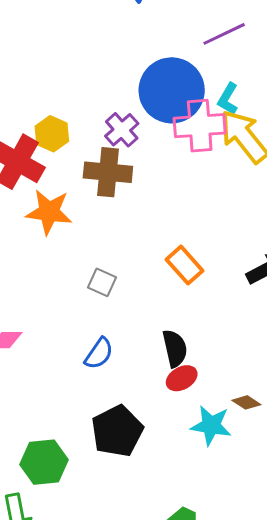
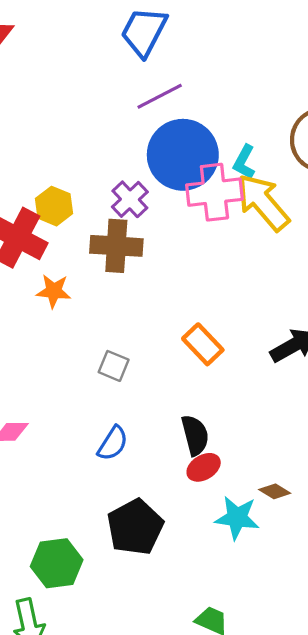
purple line: (224, 34) -> (160, 96), moved
orange star: (49, 212) -> (54, 291), size x0.7

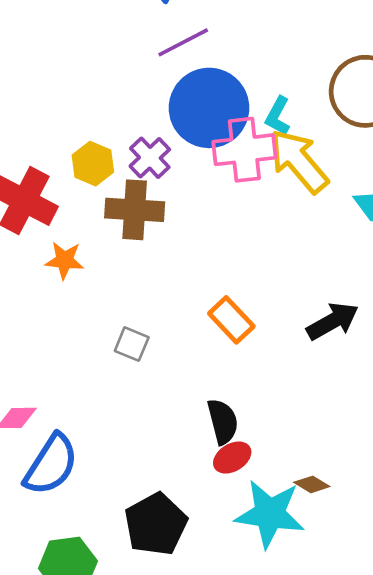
yellow hexagon: (54, 206) -> (93, 164), moved
blue semicircle: (113, 443) -> (51, 465), moved, size x1.6
cyan star: (237, 518) -> (270, 514), size x1.4

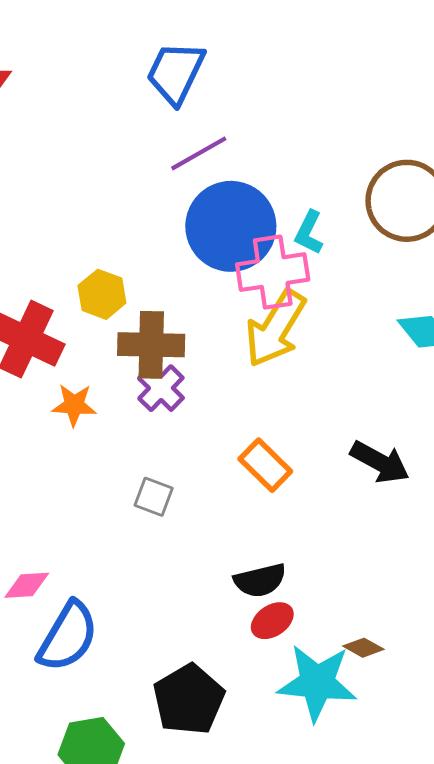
purple cross: (150, 158) -> (161, 388), moved
yellow arrow: (299, 161) -> (275, 328), moved, turned -106
black arrow: (333, 321) -> (380, 462), turned 60
black semicircle: (223, 422) -> (260, 580), turned 93

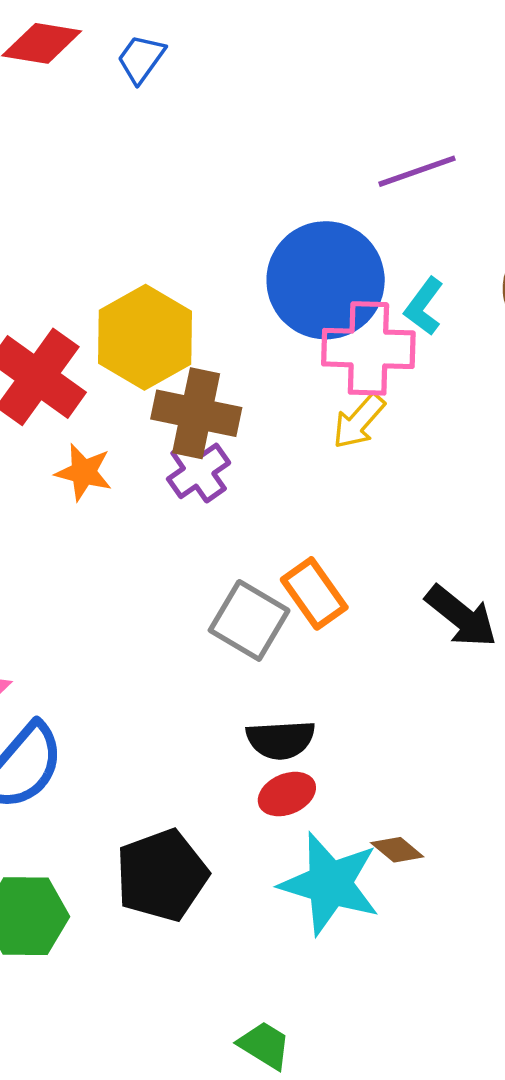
blue trapezoid: (176, 73) -> (141, 59), moved, size x0.6
purple line: (199, 153) -> (417, 171), moved
yellow hexagon: (102, 294) -> (145, 337), size x1.6
yellow arrow: (275, 328) -> (359, 421), size x0.6
gray square: (154, 497) -> (249, 620), moved, size x1.5

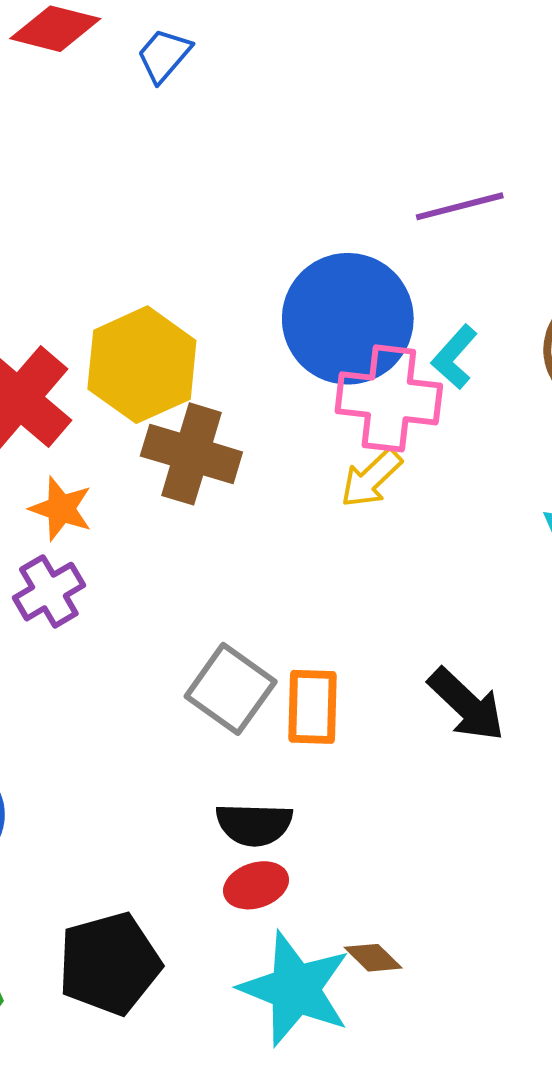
purple cross: (199, 471) -> (49, 592), moved
orange rectangle: (314, 593) -> (312, 707), moved, turned 32

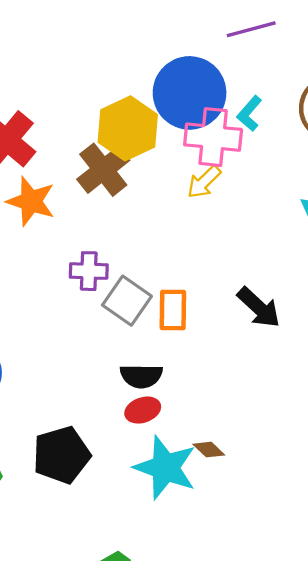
yellow hexagon: (142, 365) -> (128, 128), moved
brown cross: (191, 454) -> (103, 170), turned 36
orange star: (61, 509) -> (31, 201), size x1.4
purple cross: (49, 592) -> (89, 271), moved, turned 33

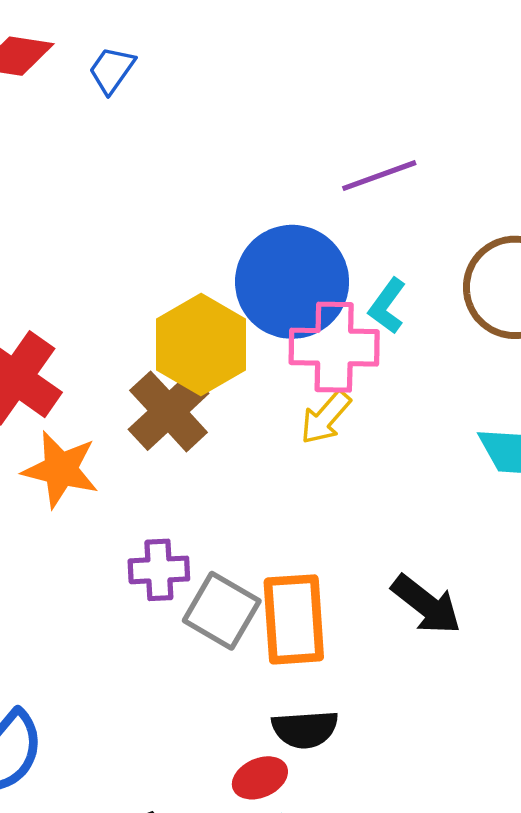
orange rectangle: (173, 310) -> (294, 619), size x1.4
black semicircle: (141, 376) -> (305, 729), moved

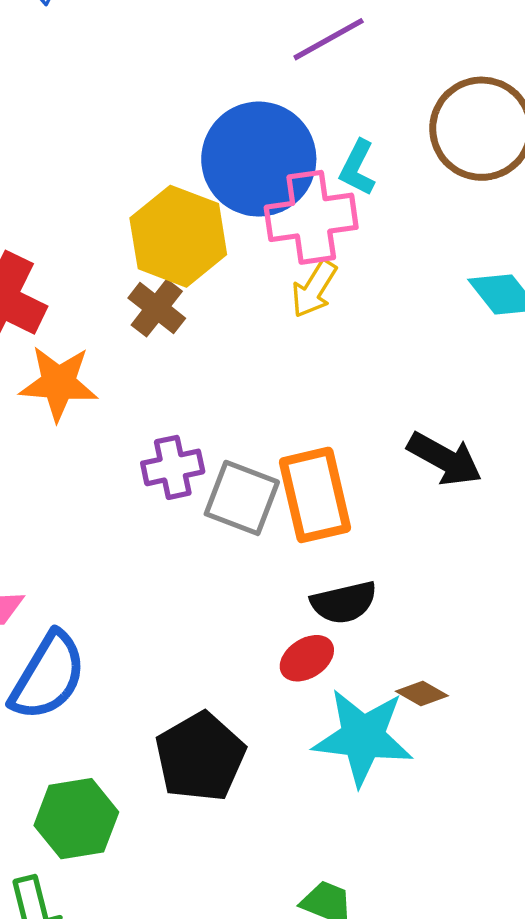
brown cross: (169, 411) -> (157, 308), size x0.7

